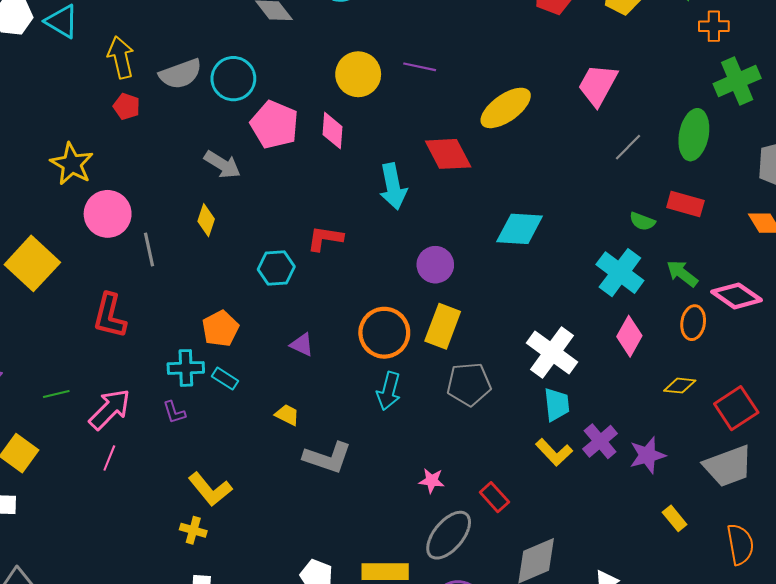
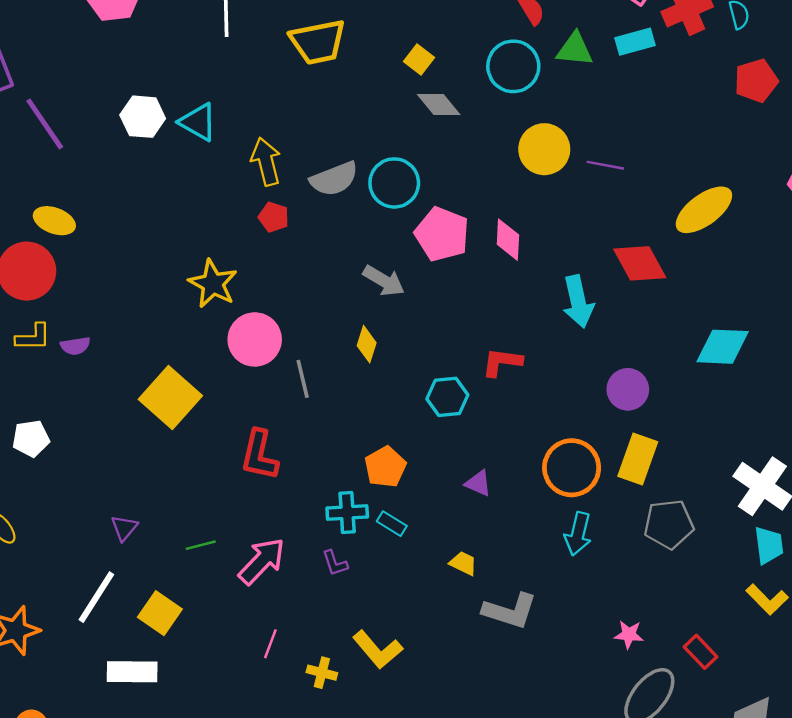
yellow circle: (358, 74) -> (544, 149), moved
pink line: (109, 458) -> (270, 644), moved
yellow cross: (193, 530) -> (322, 673), moved

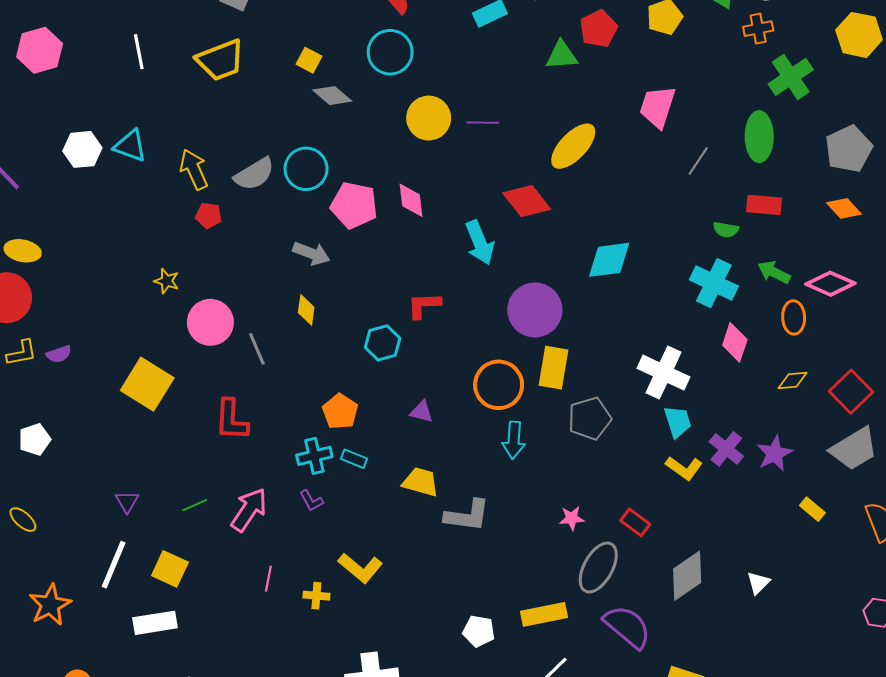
green triangle: (575, 49) -> (562, 55), moved
yellow star: (213, 284) -> (167, 281), size x0.6
purple circle: (628, 389) -> (535, 310), size x1.5
yellow trapezoid: (463, 563) -> (421, 482), size x1.5

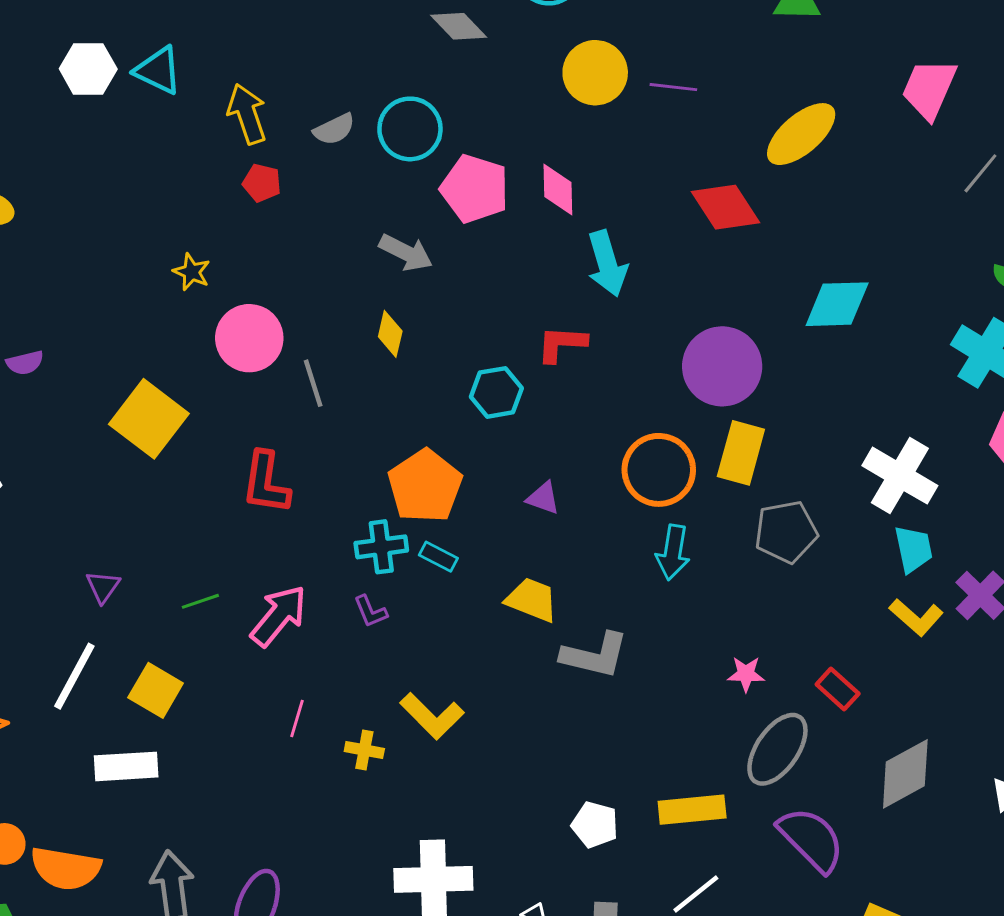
gray semicircle: (254, 174) -> (334, 129), size x0.7
cyan arrow: (480, 243) -> (607, 264), moved
orange pentagon: (340, 412) -> (425, 486), size x1.4

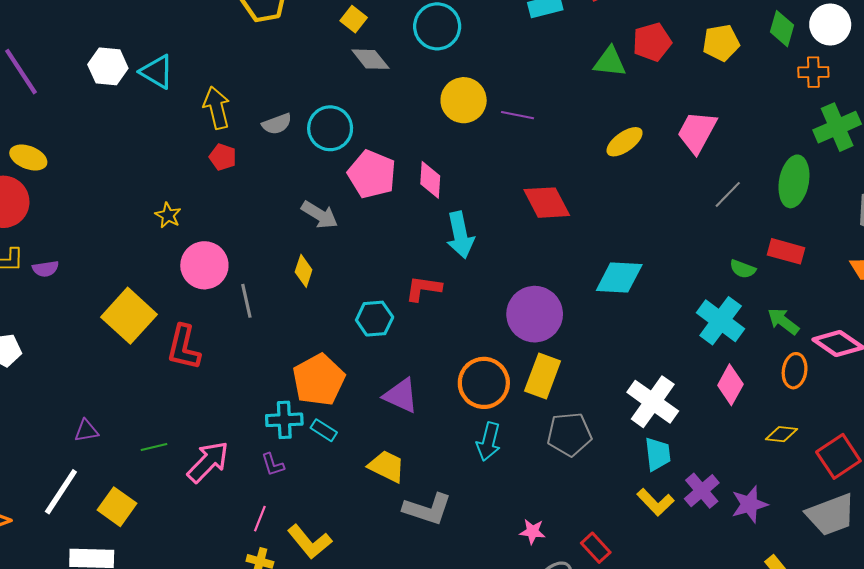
yellow ellipse: (801, 134) -> (625, 142), moved, size x0.7
red L-shape: (266, 483) -> (184, 347), moved
purple triangle: (543, 498) -> (401, 396), size x1.5
purple triangle: (103, 587) -> (86, 431), turned 40
pink line: (297, 719) -> (260, 519), moved

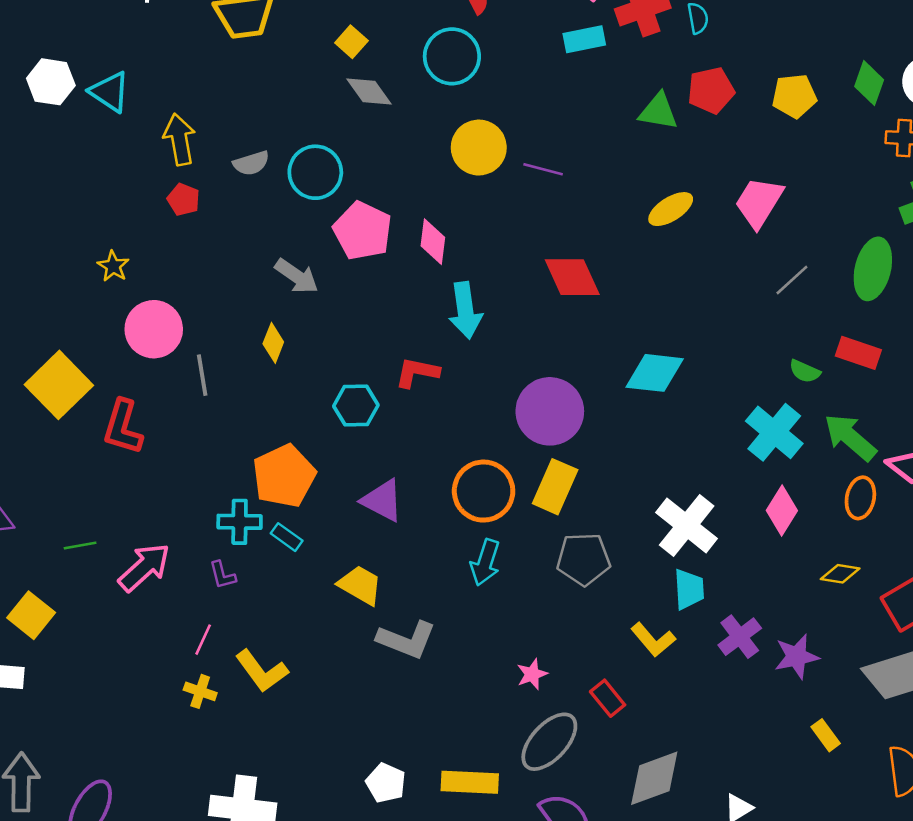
green arrow: (783, 321) -> (850, 437), size x1.4
yellow L-shape: (655, 502) -> (653, 640), moved
pink star: (532, 531) -> (532, 674), turned -30

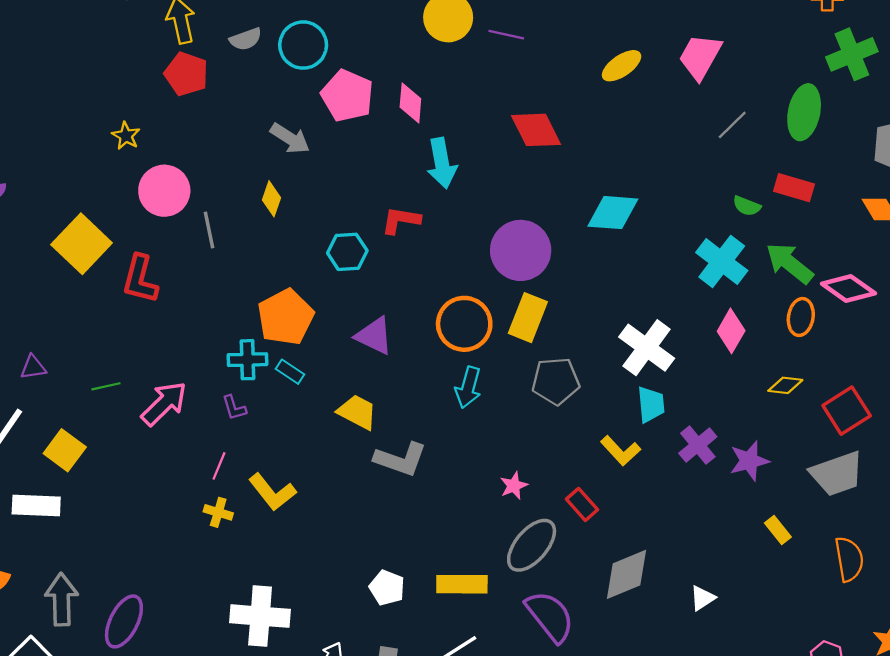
red pentagon: (183, 199) -> (186, 74), size x1.5

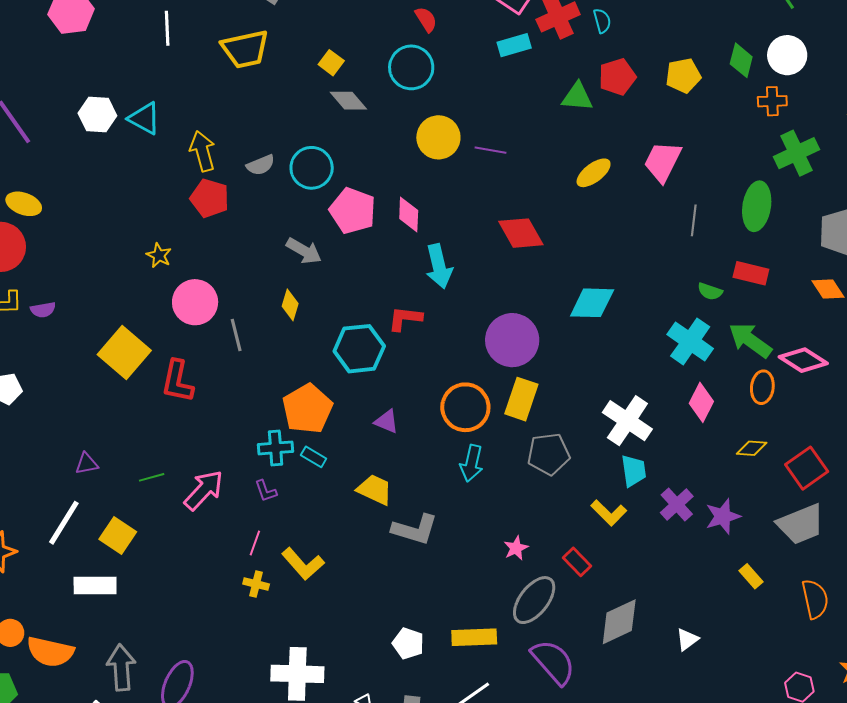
gray line: (732, 125) -> (694, 220), turned -36
cyan hexagon: (347, 252) -> (359, 349), size x1.4
purple triangle: (374, 336) -> (386, 422), size x0.7

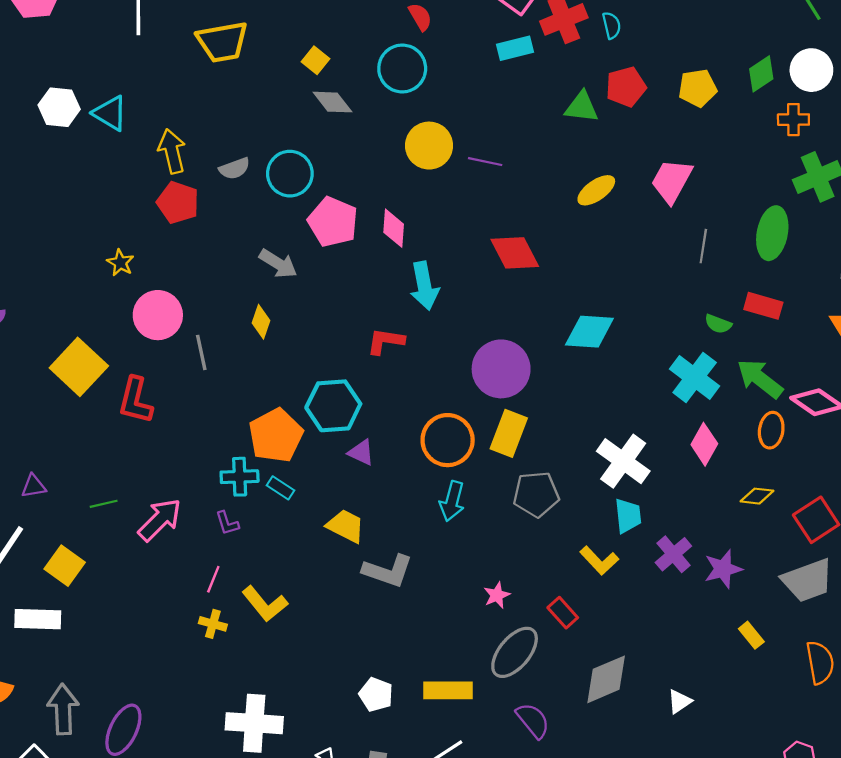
green diamond: (741, 60) -> (761, 74), turned 40
cyan hexagon: (359, 349) -> (333, 406), moved
purple semicircle: (553, 662) -> (533, 720), size x0.7

